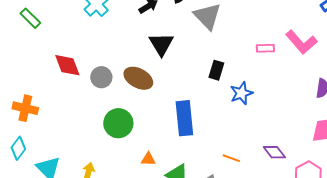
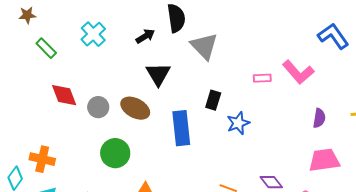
green rectangle: (30, 18) -> (46, 48), moved
orange cross: (25, 108) -> (42, 159), moved
blue rectangle: (184, 118) -> (181, 128), moved

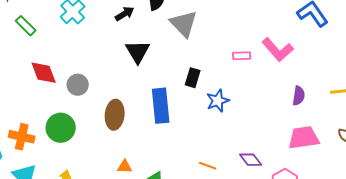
brown ellipse: (135, 108) -> (115, 115), moved, turned 68
green circle: (115, 153) -> (61, 128), moved

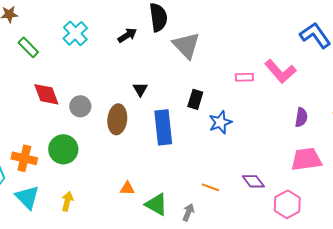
black triangle: (138, 52) -> (140, 89), moved, size x0.6
brown ellipse: (115, 115) -> (117, 119), moved

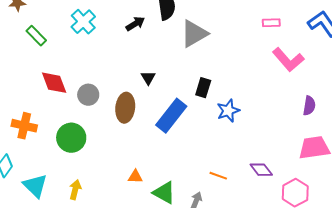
gray triangle: (186, 45) -> (194, 34), turned 44
pink rectangle: (244, 77) -> (271, 23), moved
blue rectangle: (163, 127) -> (171, 116), turned 44
orange cross: (24, 158) -> (24, 126), moved

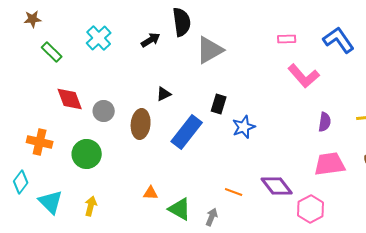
black triangle: (148, 78) -> (164, 94), turned 35
purple diamond: (261, 170) -> (277, 186), size x1.4

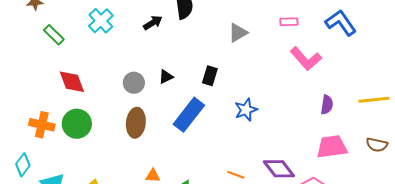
gray triangle: (210, 50) -> (238, 33), moved, size x0.7
black rectangle: (219, 104) -> (210, 76), moved
gray circle: (104, 111) -> (134, 83), moved
brown ellipse: (141, 124) -> (136, 123), moved
green circle: (87, 154) -> (77, 124), moved

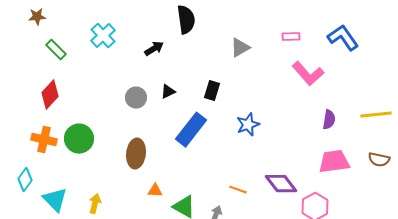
black arrow: (153, 23) -> (154, 49), moved
red diamond: (72, 82) -> (50, 95), moved, turned 64
brown ellipse: (136, 123) -> (136, 154), moved

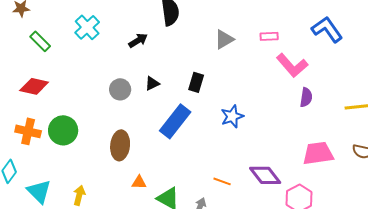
pink rectangle: (291, 37) -> (269, 36), moved
red diamond: (50, 95) -> (34, 86), turned 60
purple semicircle: (329, 120) -> (306, 97), moved

